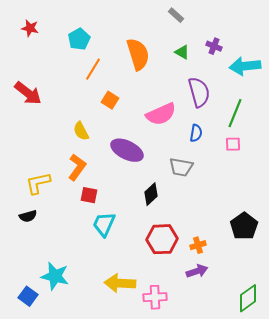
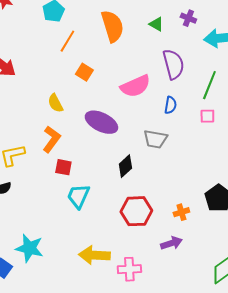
orange cross: (198, 245) -> (181, 212), moved

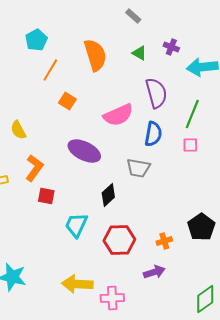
yellow semicircle: (55, 103) -> (18, 130), moved
blue semicircle: (170, 105) -> (153, 134), size x1.4
cyan trapezoid: (78, 196) -> (76, 225), moved

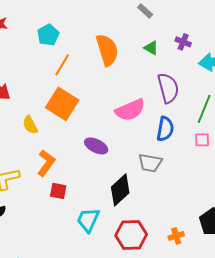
orange square: (67, 101) -> (62, 104), moved, size x1.8
purple ellipse: (84, 151) -> (96, 146), size x0.7
black diamond: (108, 195) -> (120, 190), size x1.4

